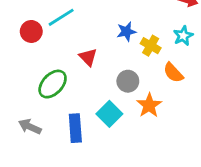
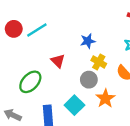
red circle: (31, 31) -> (14, 29), moved
yellow cross: (151, 46) -> (99, 62), moved

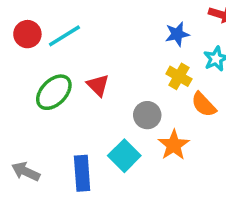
blue star: (88, 41) -> (177, 34), moved
yellow cross: (99, 62) -> (179, 76), moved
green ellipse: (30, 82) -> (54, 92), moved

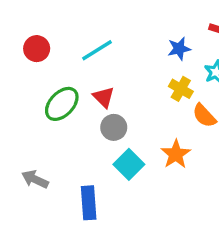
cyan line: (64, 36) -> (97, 50), moved
gray circle: (147, 115) -> (114, 127), moved
blue rectangle: (82, 173) -> (89, 203), moved

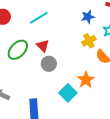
yellow cross: (181, 89) -> (89, 41), turned 32
cyan square: (129, 164) -> (68, 93), moved

